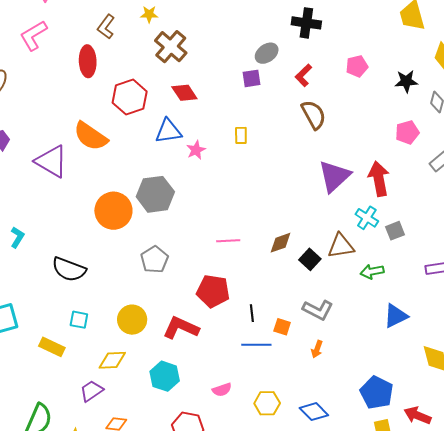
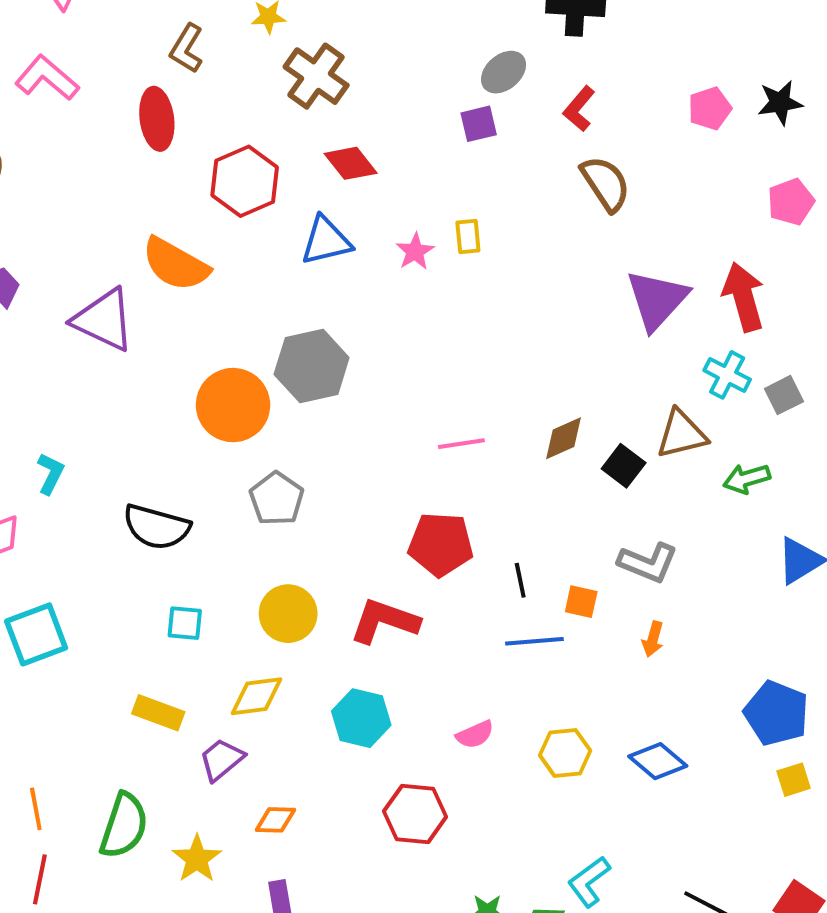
pink L-shape: (33, 35) -> (47, 78), turned 76
pink pentagon: (357, 66) -> (710, 108), moved
pink star: (196, 150) -> (415, 251), moved
gray pentagon: (154, 260) -> (277, 499), moved
yellow rectangle: (52, 347) -> (158, 713), moved

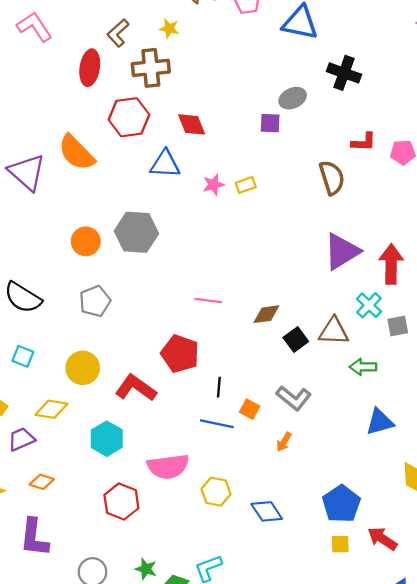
brown cross: (316, 76) -> (151, 68), moved, turned 33
red L-shape: (579, 109) -> (364, 142), moved, turned -145
yellow rectangle: (468, 237) -> (246, 185), turned 60
orange circle: (233, 405) -> (86, 241), size x0.7
pink semicircle: (475, 735) -> (168, 467), size x1.8

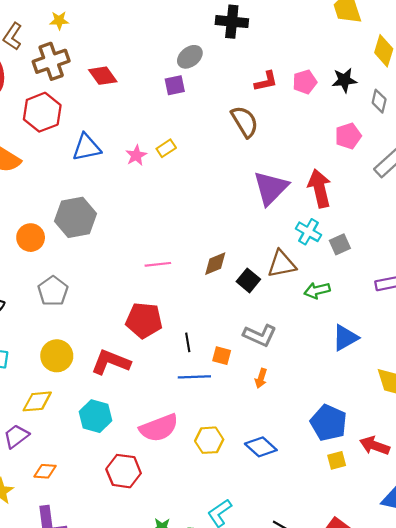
red diamond: (192, 124) -> (103, 76), moved

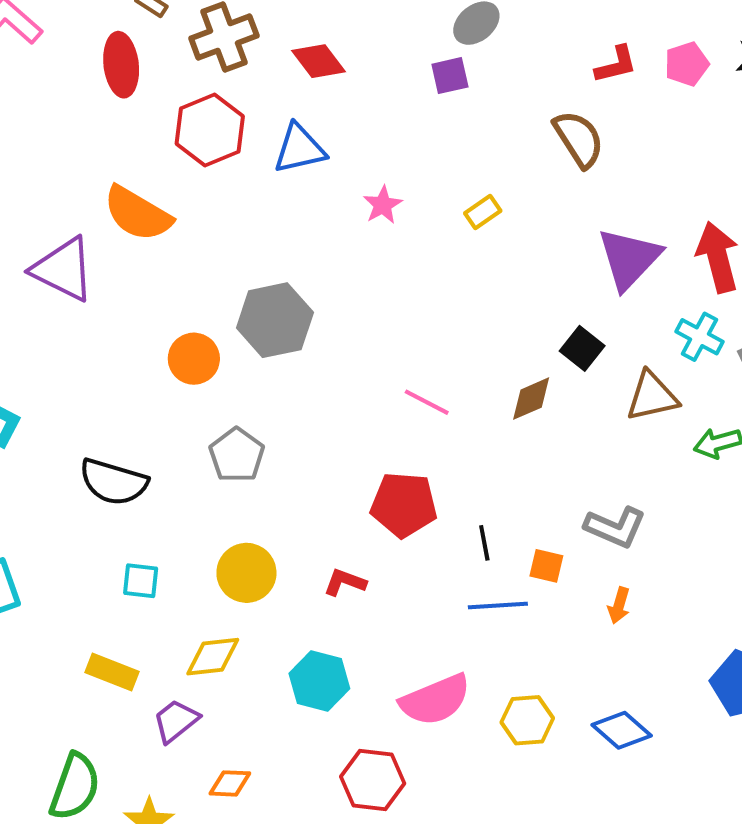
blue triangle: (86, 147) -> (299, 149), moved
yellow rectangle: (166, 148) -> (483, 212), moved
pink line: (158, 264) -> (427, 402), turned 35
black square: (248, 280) -> (582, 348), moved
red L-shape: (111, 362) -> (345, 582), size x0.6

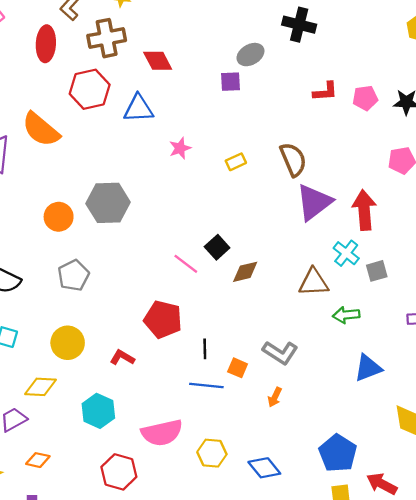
brown semicircle: (579, 139) -> (293, 159), moved
black square: (582, 348) -> (217, 247), moved

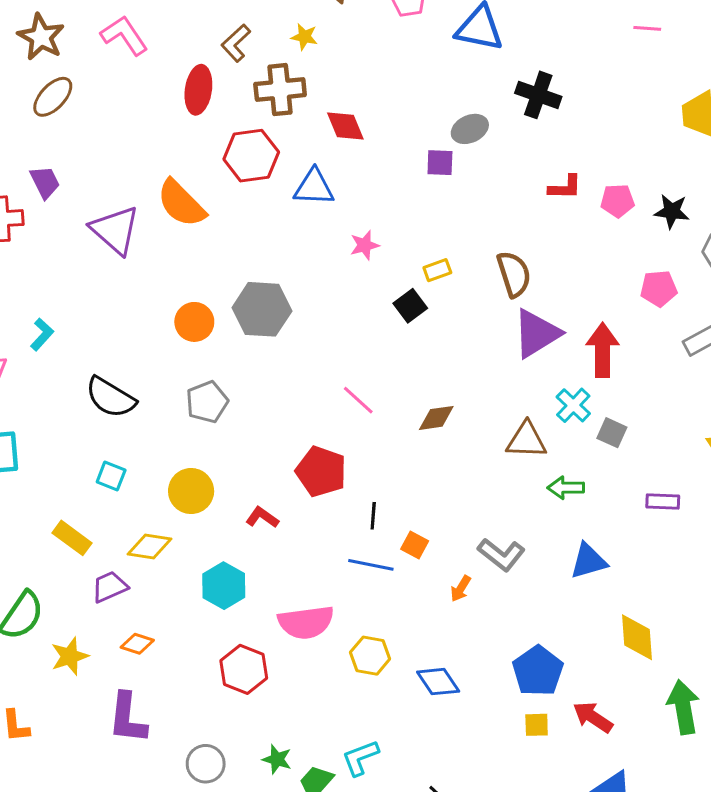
black square: (217, 247) -> (410, 306), moved
gray square: (377, 271) -> (612, 433), turned 35
gray L-shape: (280, 353) -> (501, 555), moved

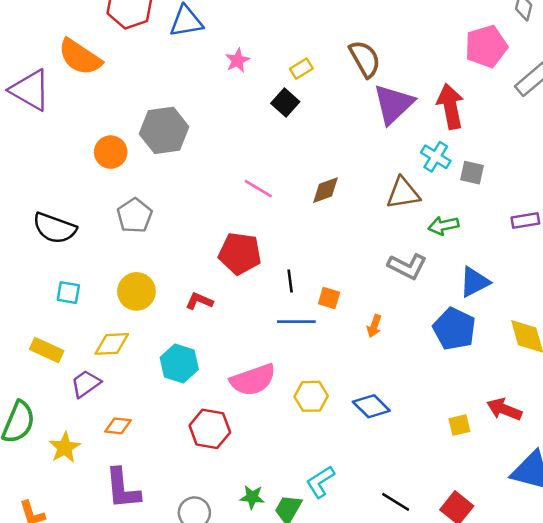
pink pentagon: (659, 288) -> (486, 46), size x1.4
gray L-shape: (501, 555) -> (407, 266), moved
blue pentagon: (538, 671) -> (454, 329), moved

